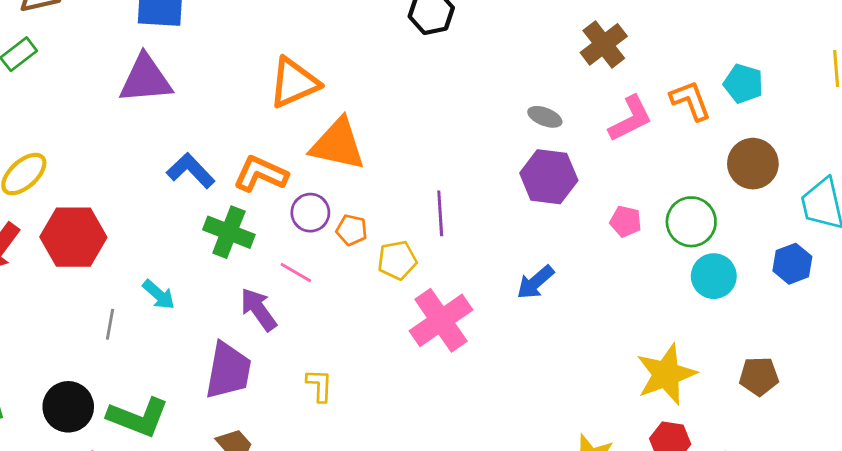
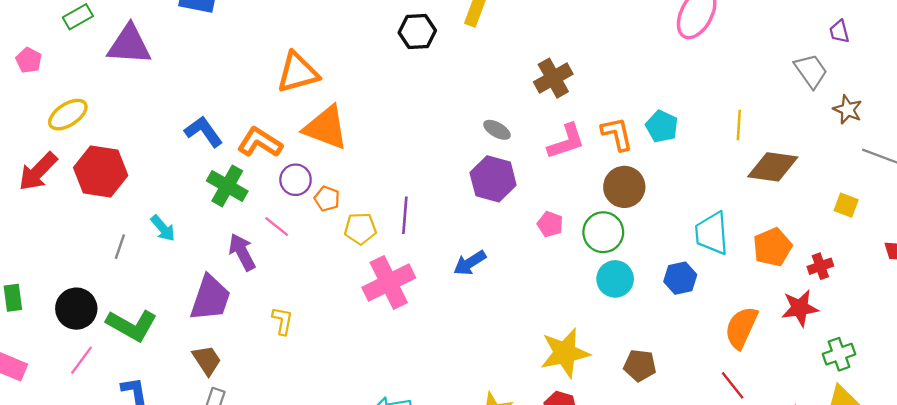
purple triangle: (146, 79) -> (129, 45), moved
brown circle: (753, 164) -> (624, 187), moved
purple line: (440, 213) -> (405, 215), moved

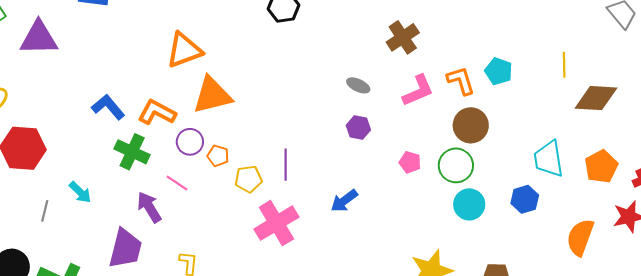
orange triangle: (326, 128) -> (212, 95), turned -30
purple hexagon: (493, 179) -> (358, 128), size x0.6

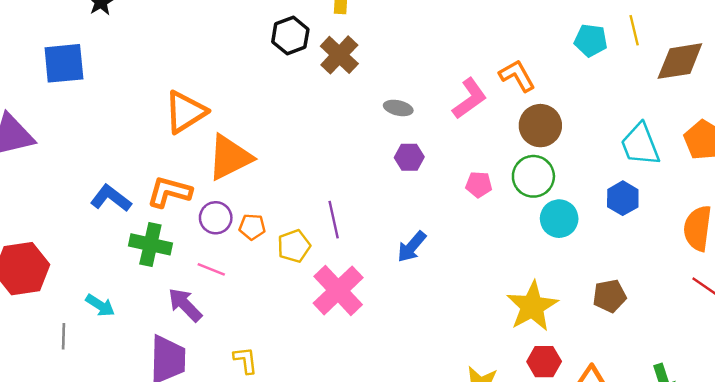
brown cross: (403, 37) -> (339, 55), moved
cyan pentagon: (499, 71) -> (591, 40), moved

